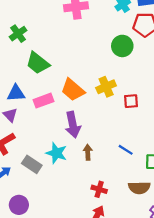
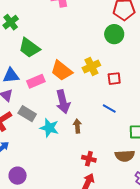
green circle: (122, 46) -> (114, 34), moved
blue line: (126, 150) -> (109, 108), moved
gray rectangle: (32, 164) -> (27, 114), moved

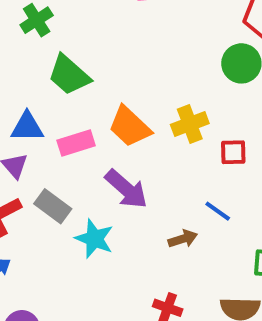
purple arrow: (63, 102) -> (126, 189), turned -40
brown arrow: (77, 126) -> (183, 239), moved, turned 72

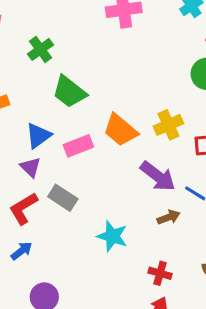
blue triangle: (27, 127) -> (38, 136), turned -32
purple arrow: (126, 189) -> (158, 176), moved
cyan star: (94, 239) -> (112, 236), moved

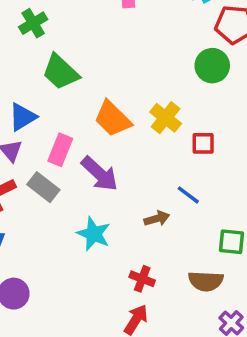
yellow cross: (168, 125) -> (166, 118), turned -32
pink rectangle: (78, 146) -> (60, 150), moved, turned -52
purple arrow: (158, 176) -> (100, 174), moved

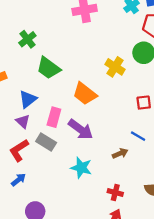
yellow cross: (166, 118) -> (115, 67), moved

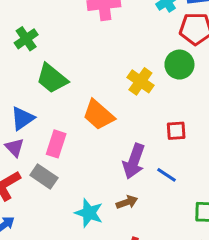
purple arrow: (81, 129) -> (134, 161), moved, turned 70
brown arrow: (120, 153) -> (127, 202), moved

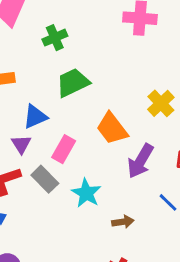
green trapezoid: (52, 78) -> (73, 83), turned 104
purple arrow: (134, 161) -> (141, 161), moved
cyan star: (89, 213) -> (86, 193), moved

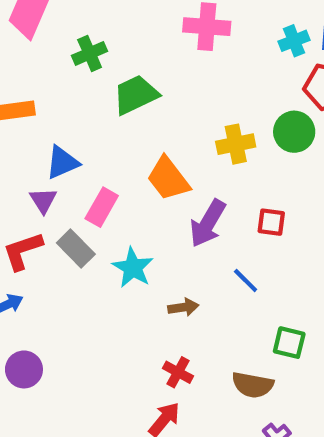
green trapezoid: (73, 83) -> (136, 95), moved
yellow cross: (161, 103) -> (236, 144), turned 32

